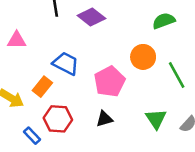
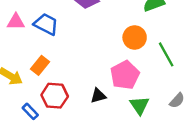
blue trapezoid: (66, 63) -> (46, 24), moved
pink pentagon: (110, 81) -> (125, 75), moved
green triangle: (156, 119) -> (139, 105), moved

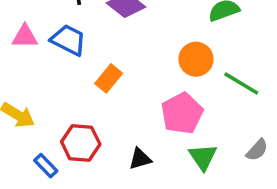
green line: (166, 54) -> (241, 84), turned -30
orange rectangle: (40, 65) -> (109, 78), moved
black triangle: (98, 96) -> (140, 159), moved

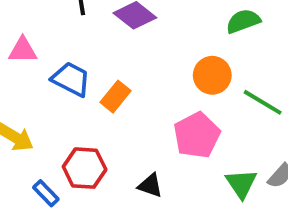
blue trapezoid: (68, 40) -> (71, 79), moved
green triangle: (203, 157) -> (241, 184), moved
black triangle: (140, 159) -> (150, 186), turned 35

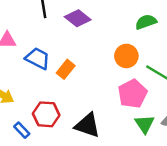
pink pentagon: (197, 135) -> (132, 94), moved
black triangle: (150, 186) -> (87, 125), size x1.6

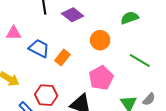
orange circle: (126, 56) -> (100, 40), moved
pink pentagon: (132, 94) -> (101, 78), moved

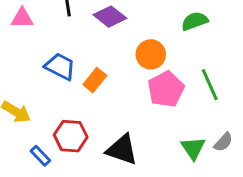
pink triangle: (14, 33) -> (22, 18), moved
green line: (140, 61) -> (210, 85), turned 35
pink pentagon: (101, 78) -> (166, 89), moved

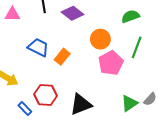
green line: (210, 85) -> (137, 47), moved, turned 45
green triangle: (193, 148) -> (129, 103), turned 30
black triangle: (122, 150) -> (81, 104), turned -40

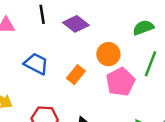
orange rectangle: (62, 57) -> (76, 75), moved

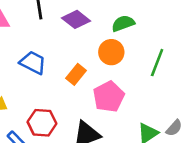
green semicircle: (143, 28) -> (123, 23), moved
pink pentagon: (120, 82) -> (109, 97), moved

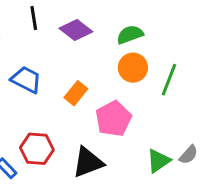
orange circle: (111, 52) -> (133, 68), moved

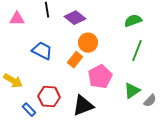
green semicircle: (130, 35) -> (133, 21), moved
orange circle: (133, 68) -> (88, 43), moved
green triangle: (158, 161) -> (132, 91), moved

